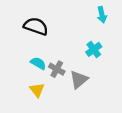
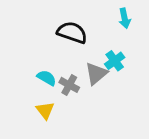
black semicircle: (36, 26) -> (72, 32), moved
gray triangle: (79, 80) -> (96, 74), moved

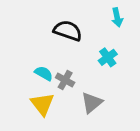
gray triangle: (96, 74) -> (92, 103), moved
yellow triangle: (45, 110) -> (42, 104), size x1.4

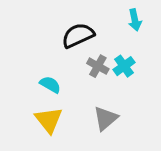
black semicircle: (68, 31) -> (78, 35), turned -44
gray cross: (65, 80) -> (98, 66), moved

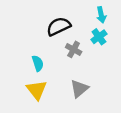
cyan cross: (124, 66) -> (99, 37), moved
cyan semicircle: (50, 85) -> (38, 63), turned 42

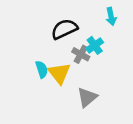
cyan cross: (99, 37) -> (95, 45), moved
yellow triangle: (37, 90) -> (59, 73), moved

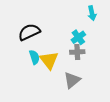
black semicircle: (64, 29) -> (29, 32), moved
gray cross: (81, 54) -> (77, 52), moved, turned -32

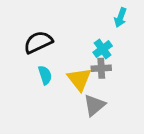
cyan arrow: (92, 13) -> (120, 17), turned 32
yellow triangle: (49, 60) -> (79, 79), moved

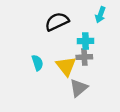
black semicircle: (38, 42) -> (57, 22), moved
cyan cross: (103, 49) -> (86, 41), turned 35

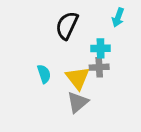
black semicircle: (57, 22) -> (67, 25), turned -40
gray triangle: (79, 88) -> (78, 102), moved

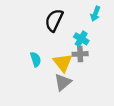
cyan cross: (101, 48) -> (81, 39), turned 32

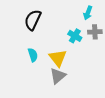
black semicircle: (54, 20) -> (33, 20), moved
gray cross: (80, 54) -> (95, 32), moved

